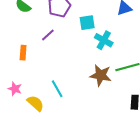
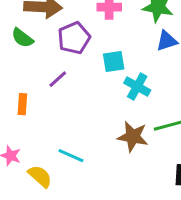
cyan line: (57, 89) -> (71, 156), turned -36

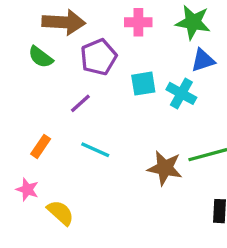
cyan cross: (137, 87) -> (181, 93), moved
orange rectangle: (22, 104) -> (41, 146), moved, turned 30
cyan line: (71, 156) -> (95, 150), moved

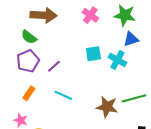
pink cross: (138, 22) -> (90, 15), turned 35
purple pentagon: (99, 57) -> (28, 61), moved

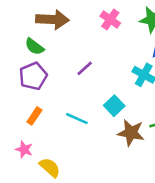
cyan square: (93, 54) -> (114, 106), moved, turned -35
purple line: (54, 66) -> (85, 68), moved

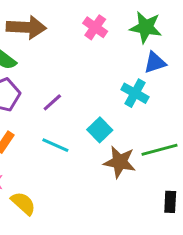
purple line: (85, 68) -> (52, 102), moved

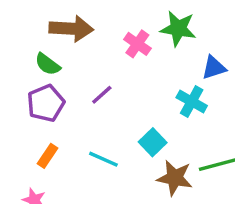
pink cross: (95, 27) -> (137, 44), moved
green star: (146, 27) -> (178, 29), moved
purple line: (52, 102) -> (102, 95), moved

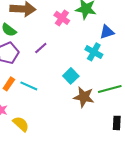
cyan line: (103, 159) -> (29, 86), moved

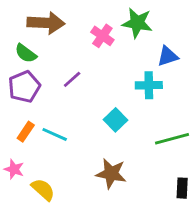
cyan cross: (94, 52) -> (149, 85), turned -30
brown star: (84, 97) -> (111, 174), moved

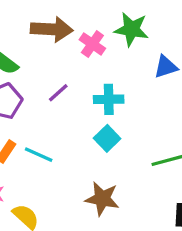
brown arrow: (46, 23) -> (52, 29), moved
cyan cross: (149, 85) -> (109, 99), moved

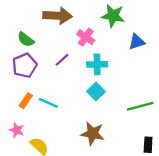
pink cross: (92, 44) -> (86, 37), moved

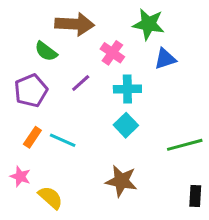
green semicircle: (26, 39) -> (46, 51), moved
blue triangle: (137, 42) -> (165, 59), moved

